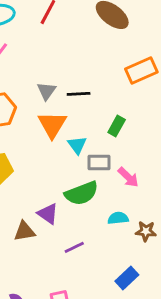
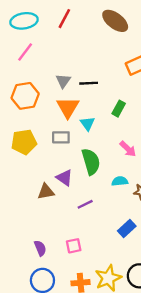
gray rectangle: (99, 163) -> (61, 137), moved
green semicircle: (82, 193) -> (91, 162), turned -85

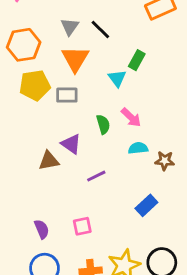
black line: (89, 83) -> (100, 29), turned 48
cyan triangle: (87, 124) -> (117, 78), moved
yellow pentagon: (24, 142) -> (35, 85), moved
pink arrow: (128, 149) -> (131, 117), moved
green semicircle: (91, 162) -> (103, 124), size x0.6

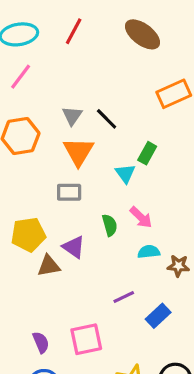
yellow pentagon: (35, 85) -> (28, 234), moved
purple line: (96, 176) -> (124, 297), moved
pink square: (82, 226) -> (86, 339), size x1.5

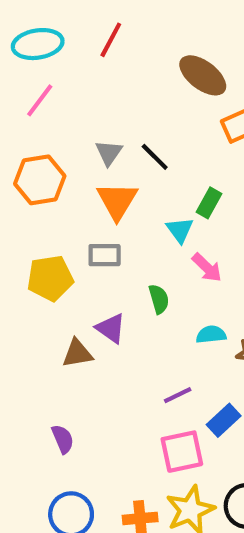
brown ellipse: (142, 34) -> (203, 75), moved
pink arrow: (141, 217) -> (207, 268), moved
yellow pentagon: (28, 234) -> (50, 278), moved
pink square: (86, 339) -> (182, 452), moved
purple semicircle: (41, 342) -> (63, 439), moved

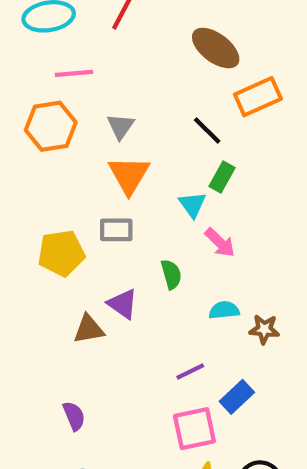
pink line: (40, 100) -> (74, 73), moved, turned 48
black line: (155, 157) -> (207, 131), moved
orange hexagon: (40, 180) -> (51, 126), moved

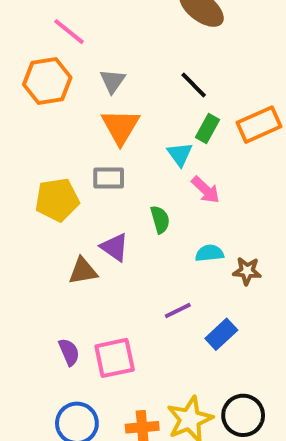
pink line: (74, 73) -> (69, 32), turned 44
orange rectangle: (258, 97) -> (259, 125), moved
pink square: (194, 429) -> (115, 358), moved

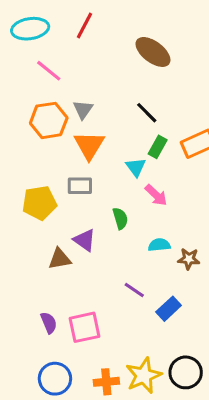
orange hexagon: (47, 81) -> (49, 120), moved
purple line: (178, 311) -> (134, 290), turned 60

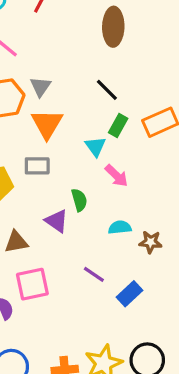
brown ellipse: (153, 52) -> (113, 27), turned 54
purple triangle: (85, 240) -> (57, 221), moved
pink square: (85, 327) -> (32, 284), moved

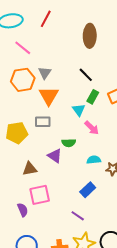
green semicircle: (79, 200) -> (69, 143), turned 104
purple line: (94, 274) -> (78, 216), moved
blue rectangle: (129, 294) -> (88, 190), moved

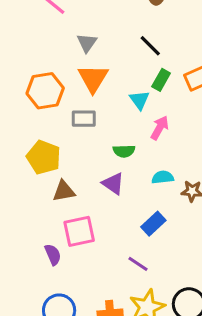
orange hexagon: (23, 80) -> (45, 91), moved
pink arrow: (92, 128) -> (160, 128), turned -105
yellow pentagon: (17, 133) -> (44, 157), moved, turned 30
purple triangle: (55, 156) -> (113, 183), moved

